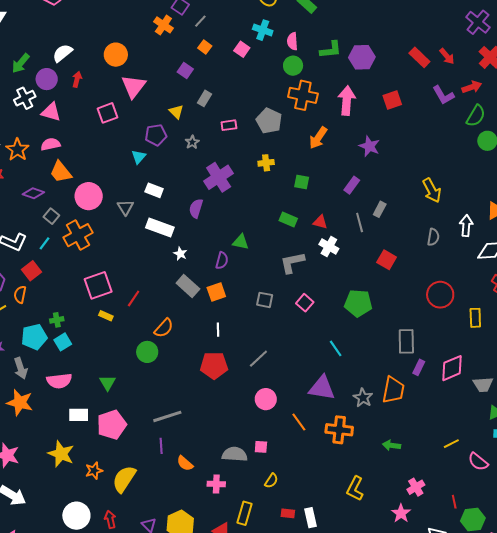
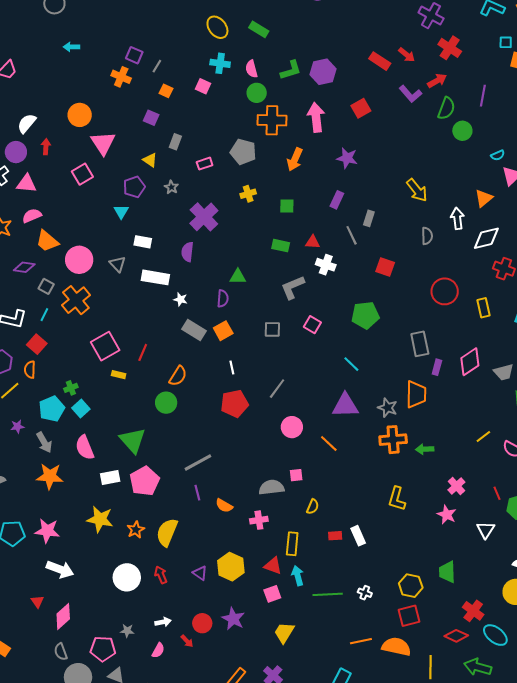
pink semicircle: (59, 381) -> (85, 448), turned 85
green triangle: (107, 383) -> (133, 440), size x1.6
orange cross: (339, 430) -> (393, 440), moved

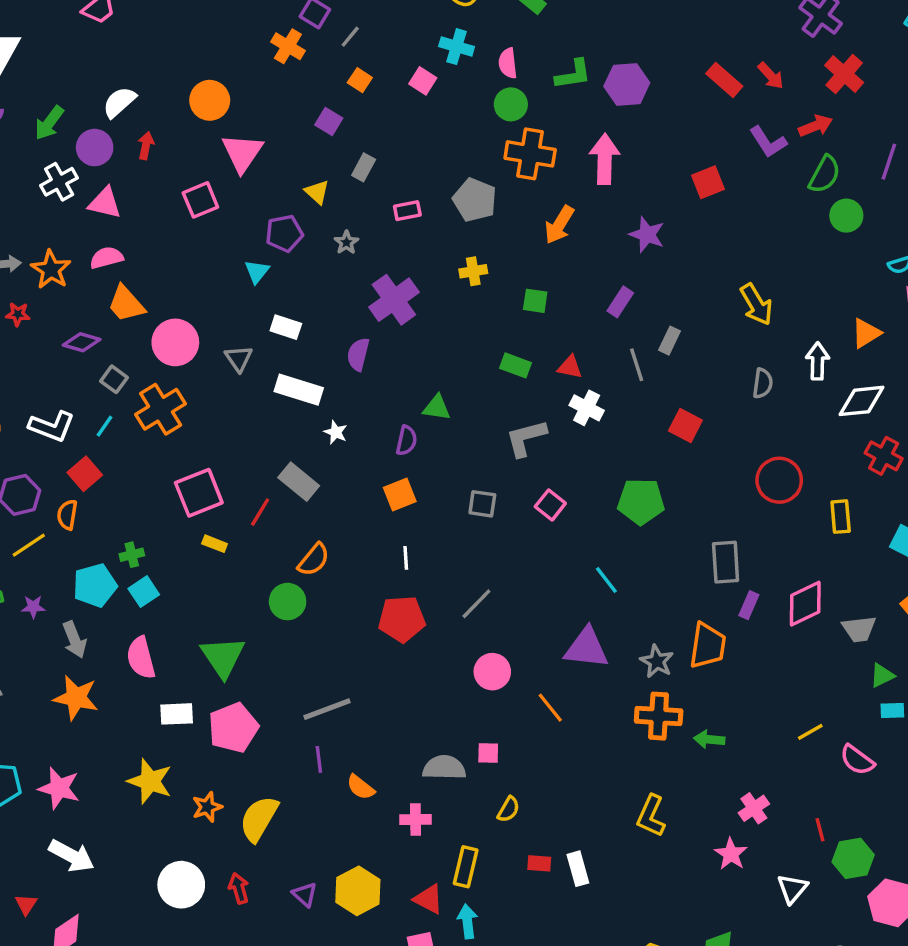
red square: (361, 108) -> (708, 182), moved
gray rectangle: (194, 330) -> (299, 482), moved

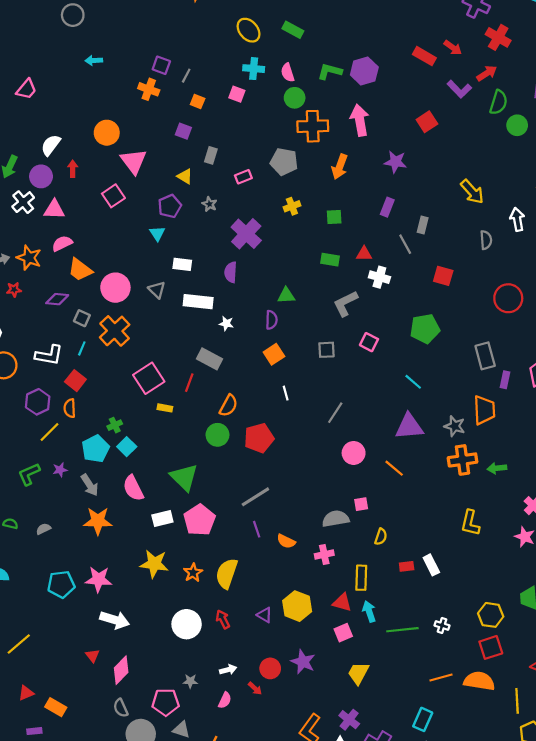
green L-shape: (573, 74) -> (330, 71), turned -145
red pentagon: (402, 619) -> (259, 438), moved

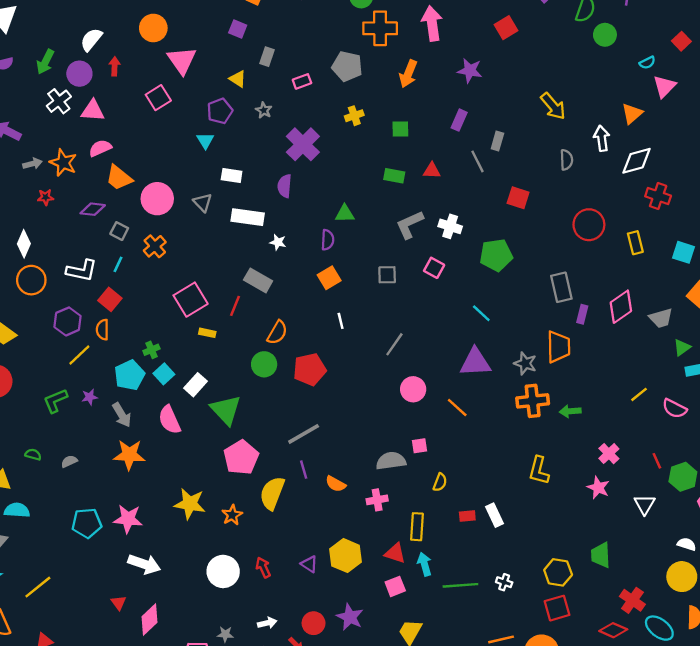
white cross: (379, 277) -> (450, 226), moved
orange cross: (115, 331) -> (155, 246), size x0.7
white rectangle: (162, 519) -> (196, 385), moved, turned -36
yellow semicircle: (227, 573) -> (272, 493), moved

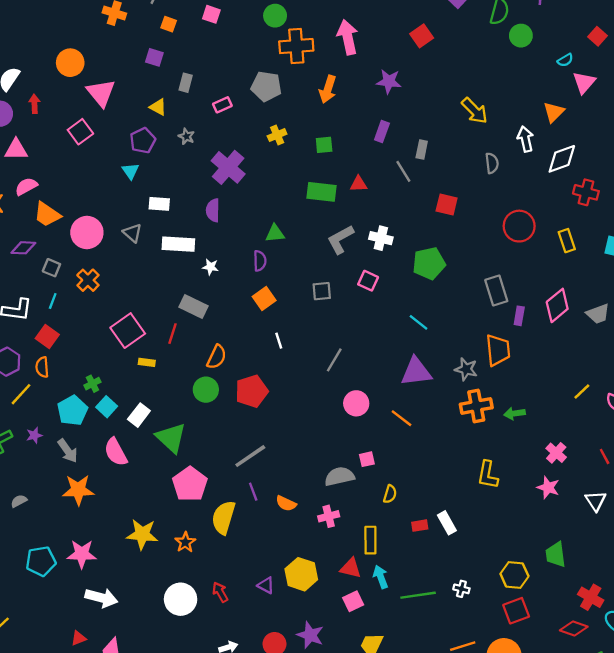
green rectangle: (394, 176) -> (321, 192), size x1.4
red triangle: (119, 603) -> (79, 638), turned 49

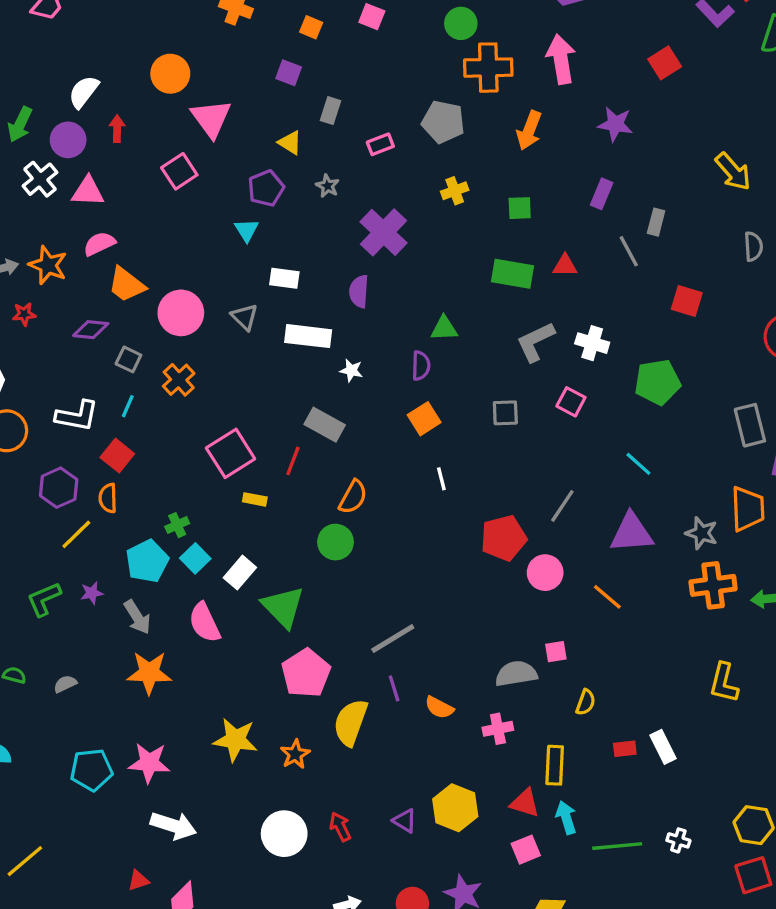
gray line: (334, 360) -> (562, 506), moved
red pentagon: (252, 391) -> (504, 538), moved

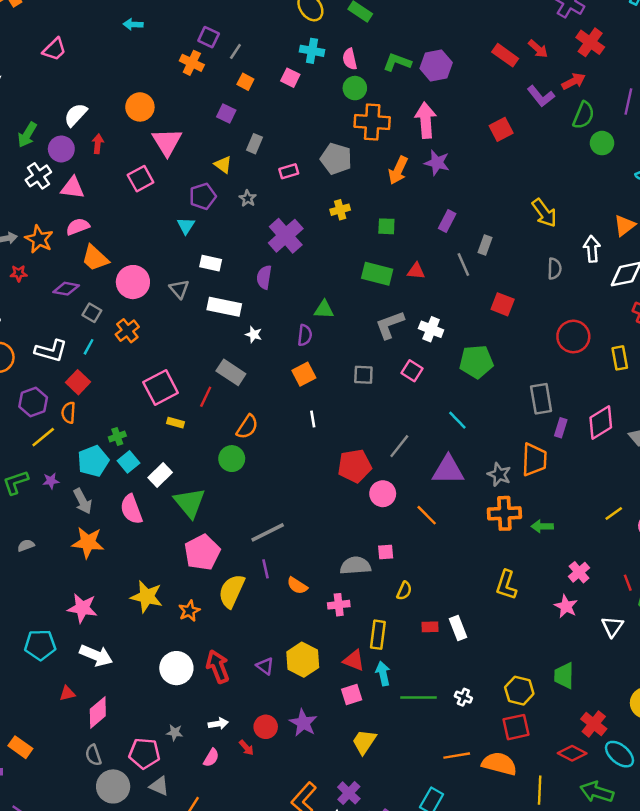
purple star: (615, 124) -> (437, 163), moved
cyan pentagon: (91, 770) -> (40, 645), moved
red arrow: (340, 827) -> (218, 666), size x1.5

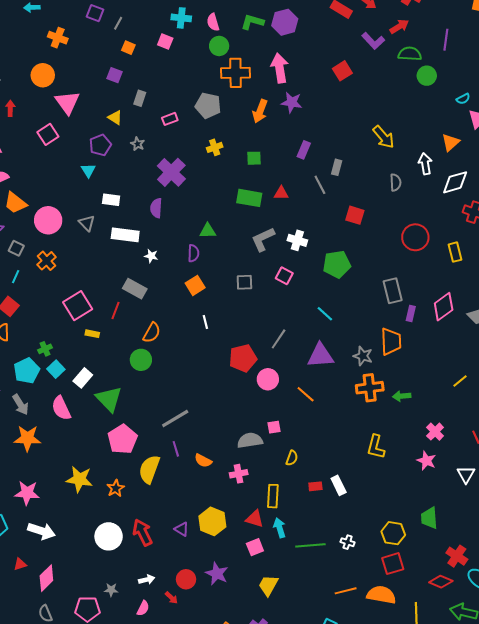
orange cross: (192, 63) -> (58, 38), moved
green semicircle: (584, 115) -> (410, 54), turned -105

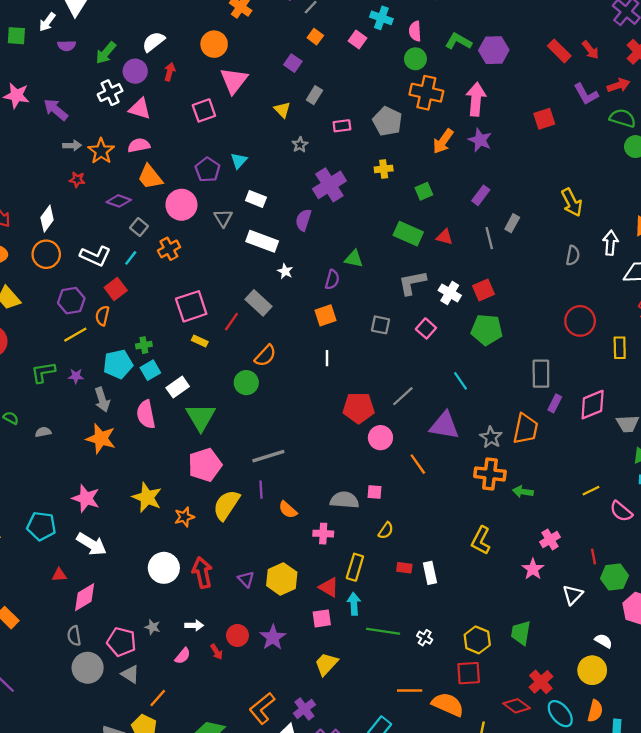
purple pentagon: (100, 145) -> (208, 170), moved, turned -30
green square: (254, 158) -> (424, 191), turned -35
red square: (355, 215) -> (484, 290), moved, turned 36

